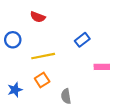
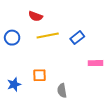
yellow line: (43, 56) -> (48, 36), moved
orange square: (42, 80) -> (40, 75), turned 32

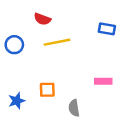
blue rectangle: (77, 38) -> (107, 29), moved, turned 48
pink rectangle: (96, 63) -> (103, 81), moved

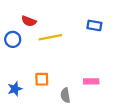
red semicircle: (42, 19) -> (29, 21), moved
pink rectangle: (103, 81) -> (91, 81), moved

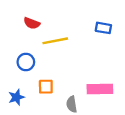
blue circle: (13, 39) -> (26, 62), moved
pink rectangle: (91, 81) -> (100, 89), size x1.5

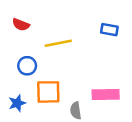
red semicircle: (32, 23) -> (21, 25), moved
orange square: (46, 87) -> (48, 92), size x1.5

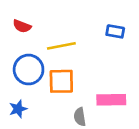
blue circle: (27, 66) -> (29, 70), size x1.5
orange square: (48, 92) -> (61, 81), moved

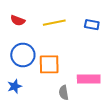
yellow line: (61, 46) -> (54, 23), moved

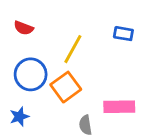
yellow line: (54, 23) -> (73, 49), moved, turned -50
orange square: (49, 64) -> (66, 87), turned -35

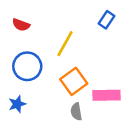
blue rectangle: (123, 34) -> (106, 20), moved, turned -66
orange square: (66, 87) -> (74, 81), moved

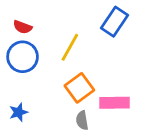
blue rectangle: (106, 20) -> (115, 22), size x1.5
blue circle: (27, 66) -> (23, 57), moved

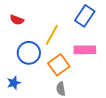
blue circle: (23, 57) -> (29, 53), moved
pink rectangle: (115, 103) -> (85, 50), moved

